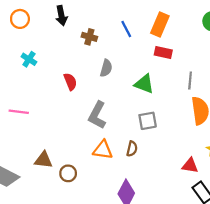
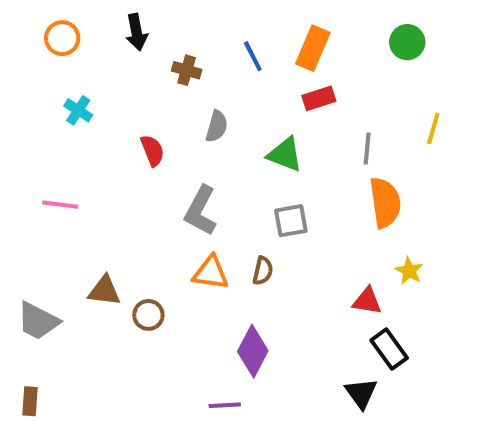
red rectangle: (163, 53) -> (319, 98), turned -30

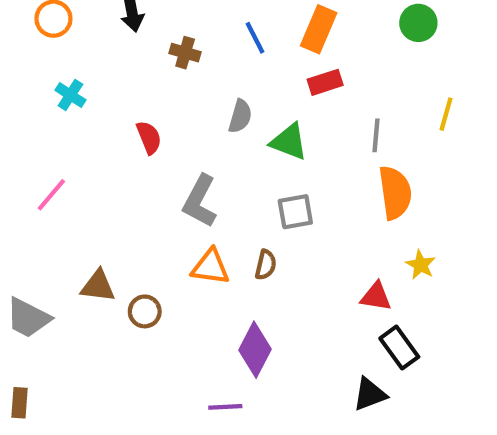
gray semicircle: (217, 126) -> (240, 116), moved
pink line: (60, 205) -> (51, 195), turned -57
black triangle: (361, 393) -> (370, 394), turned 45

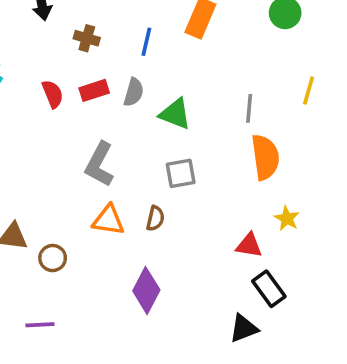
blue line: (255, 38) -> (146, 42), moved, turned 40
red rectangle: (325, 82) -> (94, 90), moved
red semicircle: (149, 137) -> (53, 94), moved
purple line: (225, 407) -> (40, 325), moved

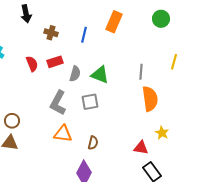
gray semicircle: (134, 92) -> (75, 74), moved
gray square: (181, 173) -> (90, 102), moved
brown semicircle: (155, 218) -> (93, 143), moved
brown circle: (53, 258) -> (12, 121), moved

